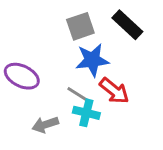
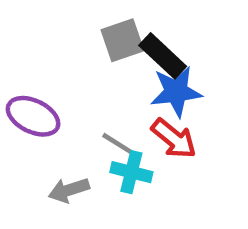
black rectangle: (127, 25) -> (163, 56), moved
blue star: (92, 60) -> (176, 92), moved

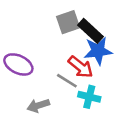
red arrow: (174, 139) -> (81, 67), moved
cyan cross: (131, 172) -> (89, 97), moved

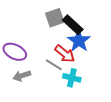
blue star: (98, 51) -> (79, 41), turned -30
gray arrow: (38, 105) -> (22, 76), moved

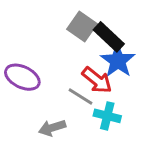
gray square: (55, 18) -> (82, 27), turned -36
gray arrow: (22, 76) -> (52, 128), moved

